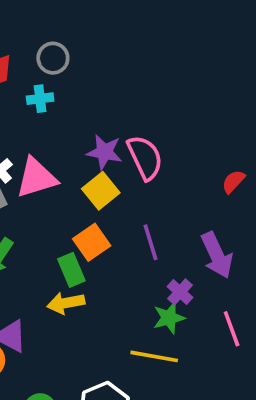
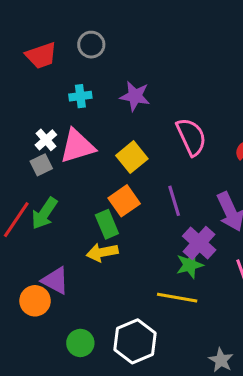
cyan cross: (40, 99) -> (80, 96), moved
purple star: (105, 152) -> (135, 96), moved
pink semicircle: (145, 158) -> (191, 137), moved
purple cross: (180, 292) -> (199, 243), size x1.5

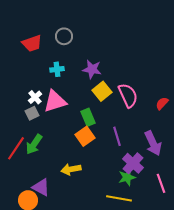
yellow square: (132, 157) -> (102, 91), moved
green rectangle: (107, 224) -> (88, 117), moved

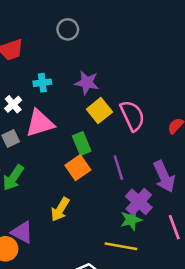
gray circle: (64, 36) -> (68, 29), moved
white cross: (35, 97) -> (13, 104), moved
yellow arrow: (71, 169) -> (60, 209), turned -48

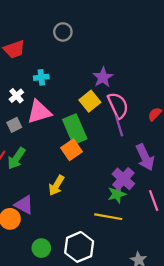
purple star: (87, 83) -> (103, 77), moved, turned 30
green rectangle: (82, 144) -> (75, 129), size x1.5
purple line: (118, 168) -> (119, 126), moved

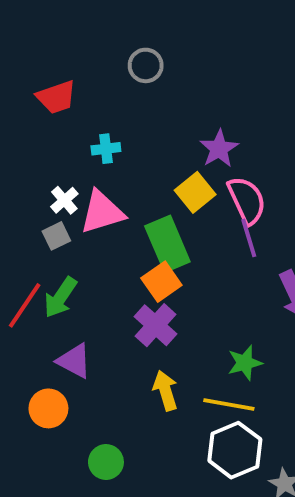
white cross: (16, 96) -> (64, 200), moved
purple cross: (123, 179) -> (156, 325), moved
yellow arrow: (56, 185) -> (165, 391), moved, turned 132
purple triangle: (24, 205) -> (74, 361), moved
white hexagon: (79, 247) -> (235, 450), moved

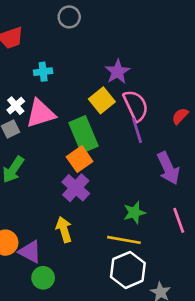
purple triangle: (74, 361) -> (30, 252), moved
yellow arrow: (165, 391) -> (64, 230), moved

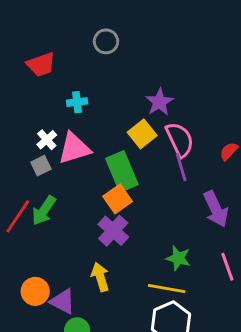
green star: (134, 213) -> (178, 258), turned 30

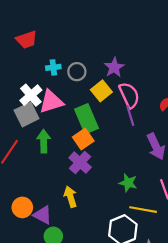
gray circle: (106, 41) -> (77, 72), moved
white cross: (47, 140) -> (31, 95), size x1.5
gray square: (41, 166) -> (27, 114), size x1.6
green arrow: (44, 210) -> (44, 141), moved, turned 145
yellow line: (167, 288) -> (143, 210), moved

